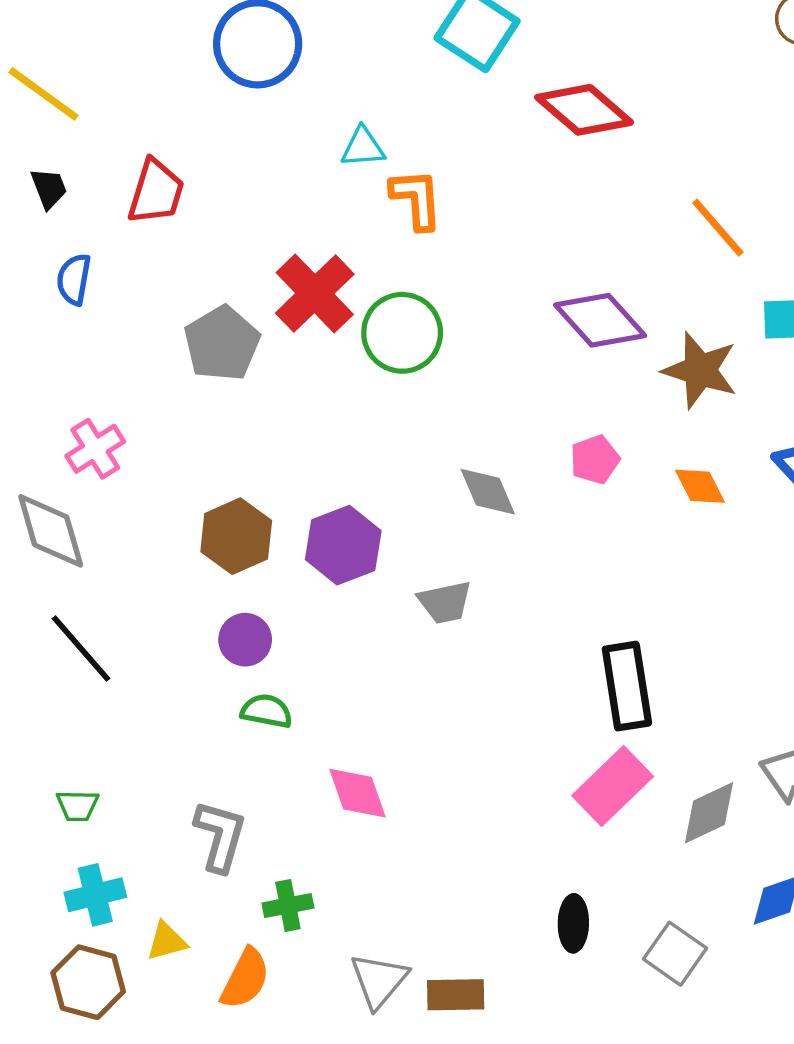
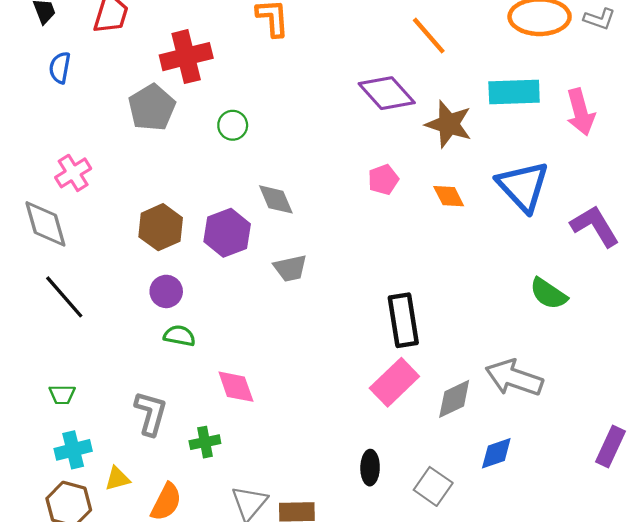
orange line: (718, 228) -> (429, 36), moved
red cross: (315, 294) -> (186, 57), moved, turned 30
green circle: (402, 333) -> (233, 125), moved, size x0.6
gray diamond: (488, 492) -> (276, 199), moved
green cross: (288, 905) -> (205, 442), moved

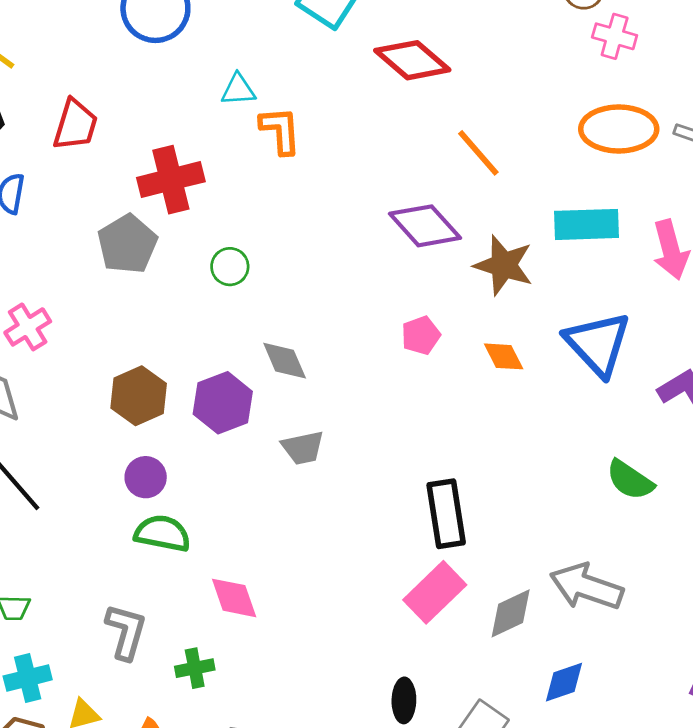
green semicircle: (179, 336) -> (162, 533), size x1.4

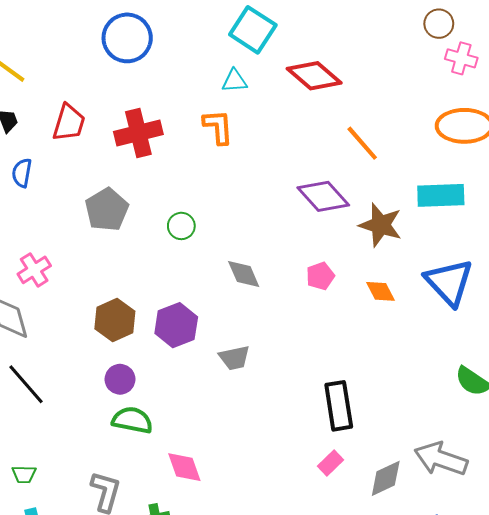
cyan triangle: (238, 90) -> (234, 81), moved
red cross: (171, 180) -> (138, 133), moved
gray diamond: (285, 361) -> (244, 274), moved
pink rectangle: (435, 592) -> (330, 463), size x0.6

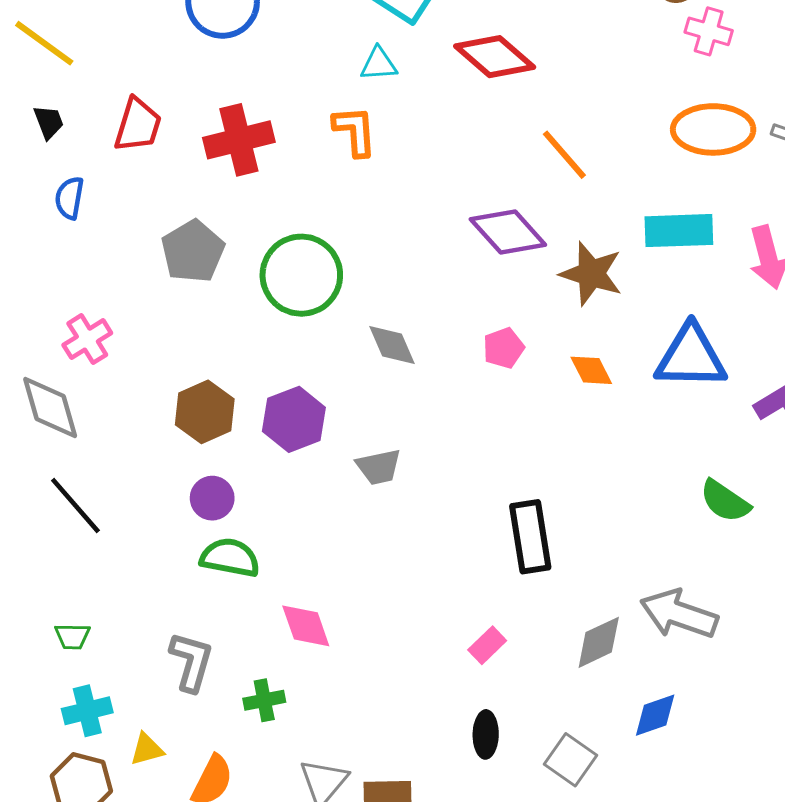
green circle: (181, 226) -> (301, 275), size x2.0
blue triangle: (449, 282) -> (691, 357), turned -46
pink rectangle: (330, 463) -> (487, 645), moved

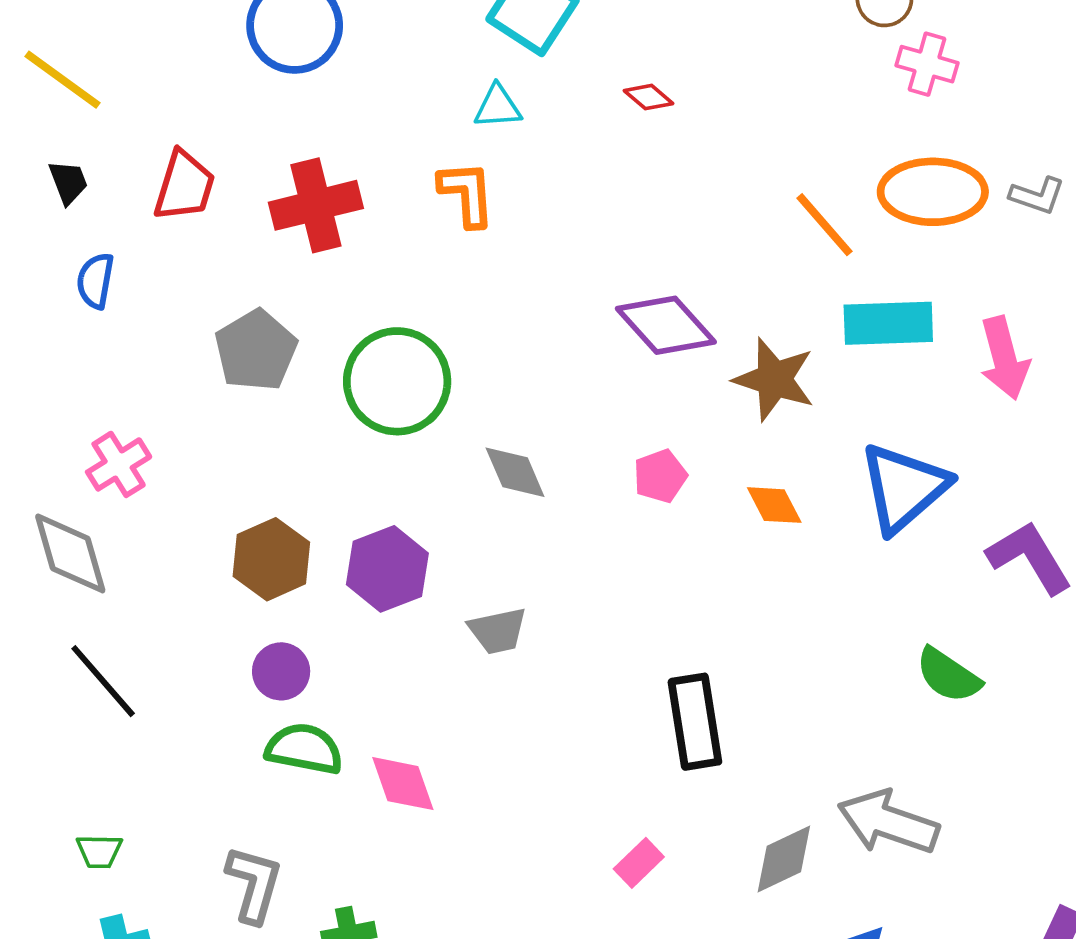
red diamond: (495, 57) -> (649, 97), size x0.5
orange line: (564, 155) -> (825, 225), moved
blue triangle: (691, 357) -> (904, 488), turned -42
pink diamond: (306, 626) -> (403, 784), moved

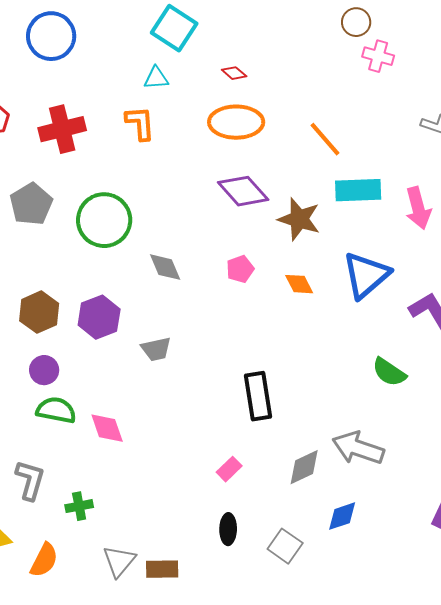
orange ellipse: (933, 192) -> (236, 122), moved

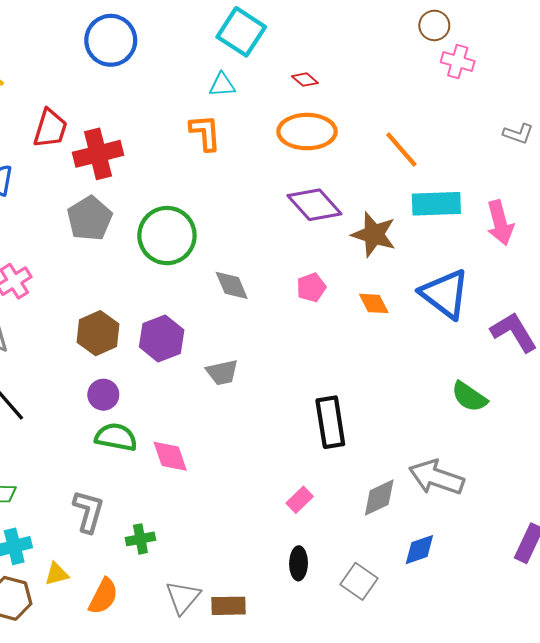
red cross: (62, 129) -> (98, 154), moved
blue triangle: (366, 275) -> (445, 294), turned -42

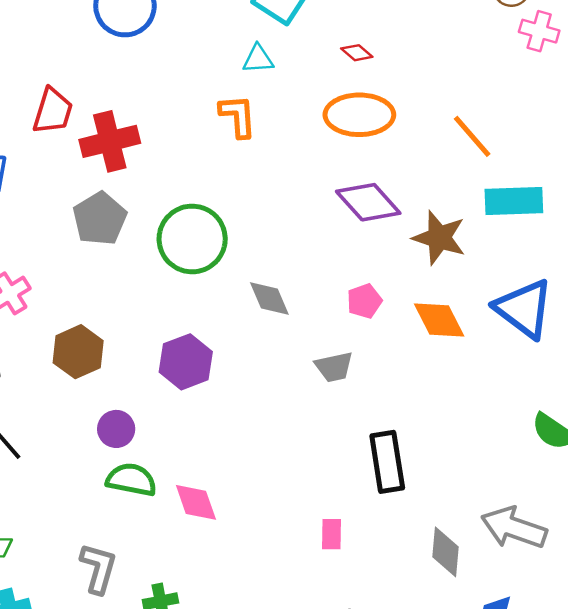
orange diamond: (374, 303) -> (439, 320), size x1.4
brown hexagon: (98, 333) -> (78, 352), moved
gray trapezoid: (222, 372) -> (334, 367), moved
gray diamond: (379, 498) -> (445, 552), turned -60
pink rectangle: (300, 500) -> (331, 534), moved, turned -45

